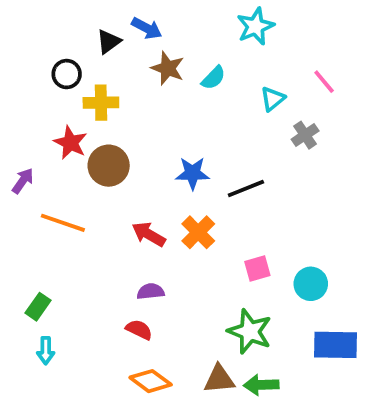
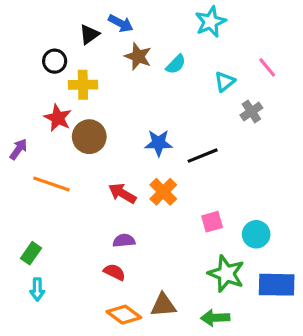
green star: (250, 331) -> (226, 274), moved
brown triangle: (219, 379) -> (163, 305), moved

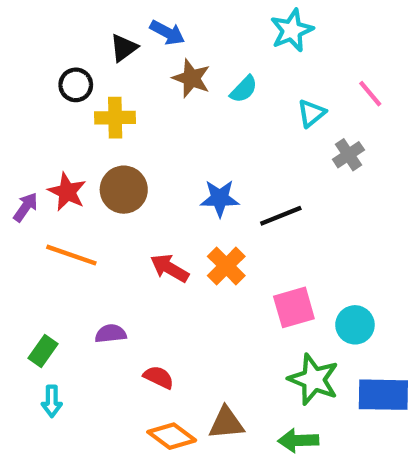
red star: (58, 118) -> (67, 192), moved
pink square: (212, 222) -> (294, 307), size x1.4
purple semicircle: (124, 241) -> (111, 334), moved

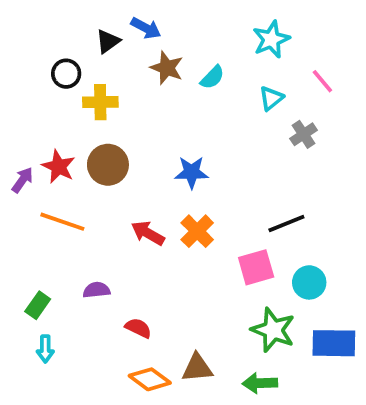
cyan star: (292, 30) -> (271, 39), moved
black line: (281, 216) -> (286, 224), moved

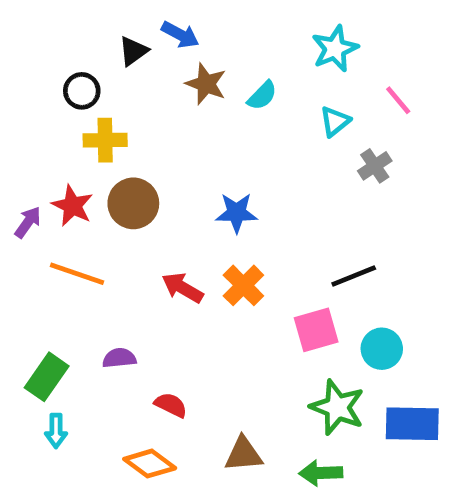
yellow cross: (100, 102) -> (105, 140), moved
green rectangle: (38, 305) -> (47, 377), size x1.4
orange diamond: (150, 379) -> (150, 464), moved

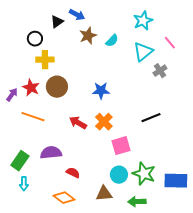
brown star: (206, 84) -> (88, 36), turned 30
cyan triangle: (335, 121) -> (143, 52), size x1.5
pink square: (316, 330) -> (121, 146), moved
cyan circle: (382, 349) -> (119, 175), moved
purple semicircle: (119, 358) -> (51, 153), size x1.5

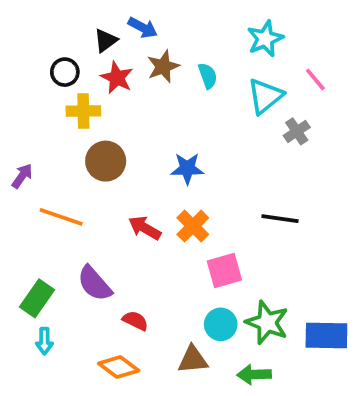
cyan semicircle: (112, 41) -> (208, 76), turned -64
red star: (31, 88) -> (117, 78), moved
black line: (151, 118) -> (280, 219), turned 30
purple semicircle: (51, 153) -> (95, 284), turned -125

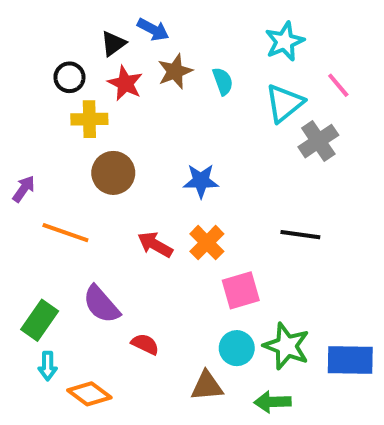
gray cross: (297, 131) -> (318, 141), size x1.4
orange diamond: (119, 367) -> (89, 394), moved

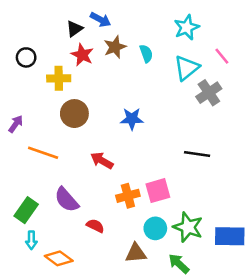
black circle: (69, 77) -> (26, 57), moved
orange cross: (207, 243) -> (128, 196), moved, turned 30
green arrow: (273, 402) -> (179, 264), turned 45

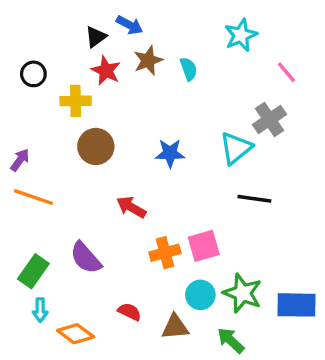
cyan triangle: (187, 68) -> (236, 148), moved
orange line: (43, 153) -> (33, 197), moved
red semicircle: (95, 226) -> (130, 312), moved

